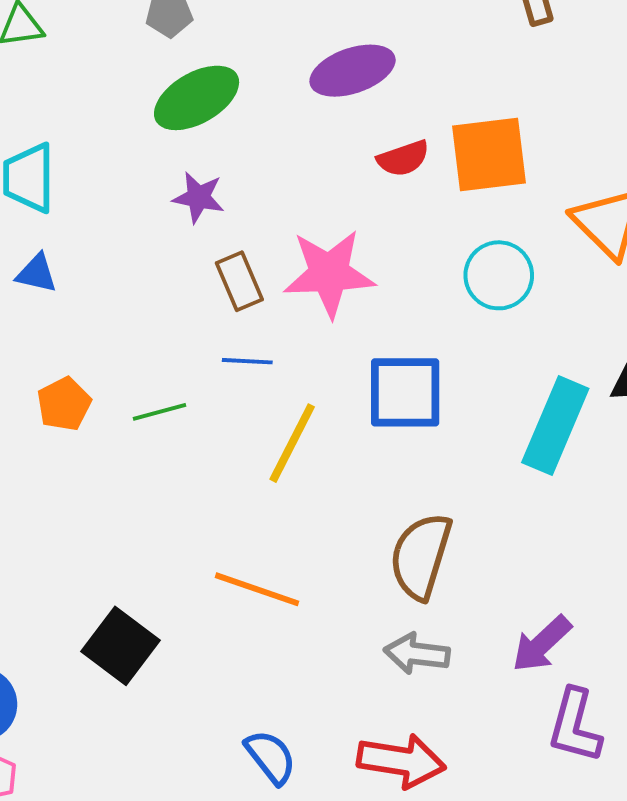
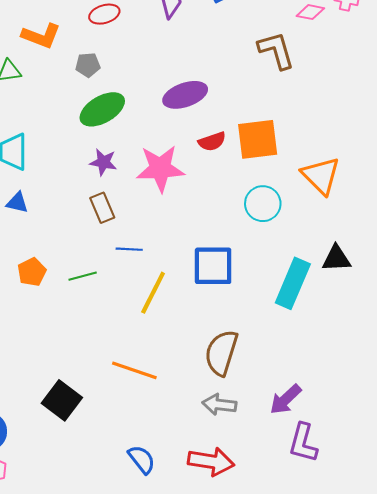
pink star: (329, 273) -> (160, 168), moved
brown rectangle: (239, 281) -> (102, 208), moved

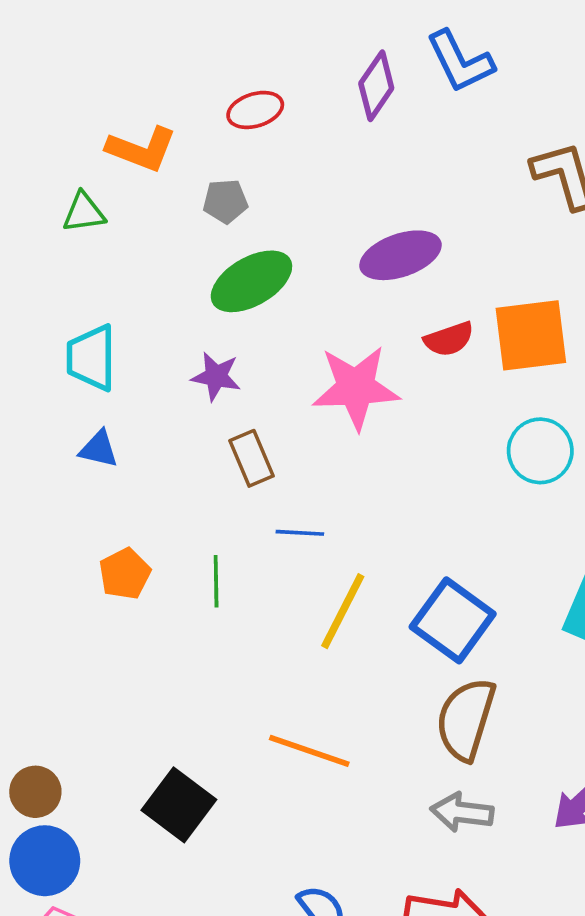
purple star: (103, 162) -> (216, 376), moved
blue square: (213, 266) -> (453, 620), moved, turned 36
green line: (83, 276) -> (216, 581), turned -76

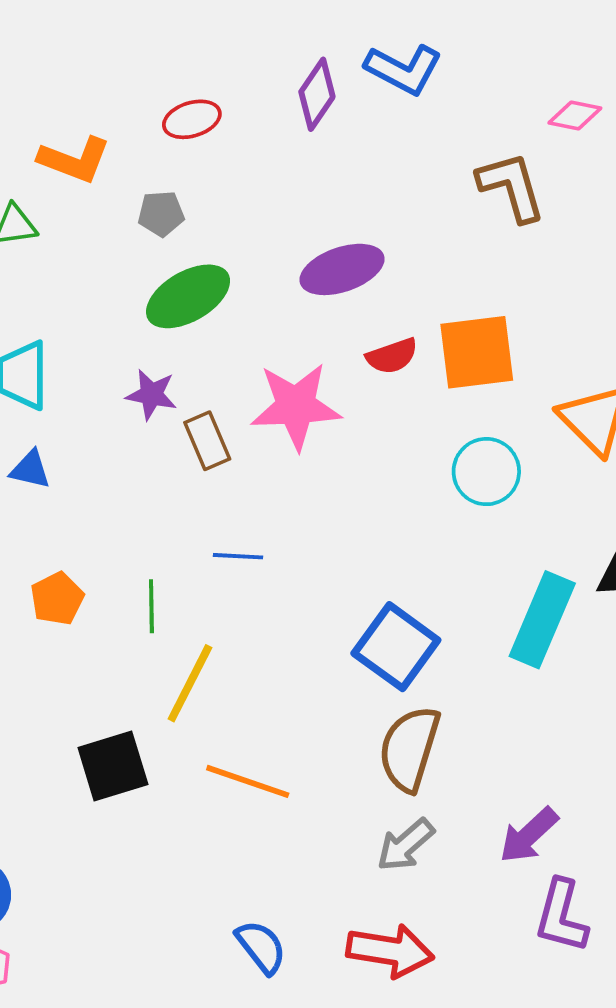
blue L-shape: (460, 62) -> (404, 69), turned -36
brown rectangle: (251, 458) -> (207, 441), moved
yellow line: (343, 611) -> (190, 683), moved
black square: (179, 805) -> (113, 766), moved, turned 36
gray arrow: (462, 812) -> (406, 845), turned -48

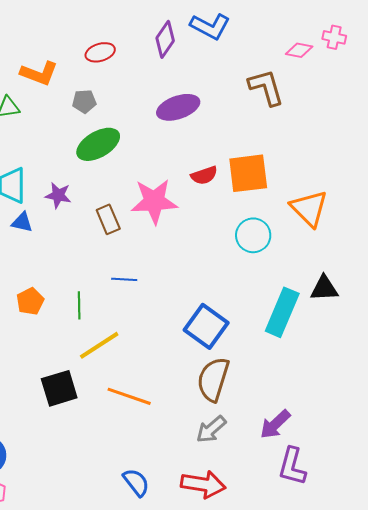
purple ellipse: (342, 269) -> (178, 107), moved
purple star: (151, 395) -> (58, 195), moved
blue triangle: (30, 470) -> (22, 222), moved
yellow line: (190, 683) -> (99, 345), turned 30

